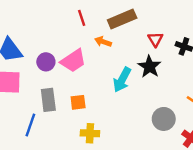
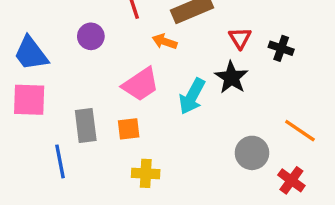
pink trapezoid: (73, 61) -> (141, 84), moved
purple circle: (46, 62) -> (91, 36), moved
blue line: (30, 125) -> (60, 161), turned -30

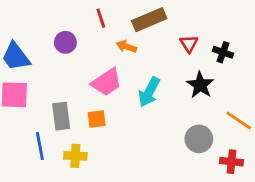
black star: (231, 77) -> (200, 85), moved
yellow cross: (146, 173) -> (75, 156), moved
red cross: (291, 180) -> (231, 162), turned -30

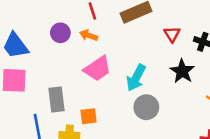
orange arrow: (126, 47) -> (89, 35), moved
orange square: (97, 119) -> (89, 116), moved
gray circle: (199, 139) -> (146, 107), moved

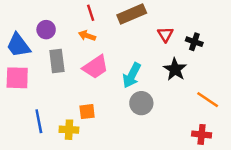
purple circle: (60, 33) -> (46, 30), moved
gray rectangle: (57, 99) -> (57, 61), moved

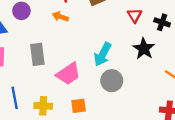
gray rectangle: (57, 61) -> (37, 54), moved
pink trapezoid: (96, 67) -> (68, 74), moved
orange square: (87, 112) -> (79, 106), moved

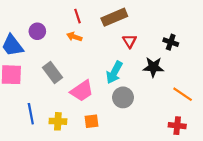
red triangle: (135, 15) -> (129, 41), moved
black star: (144, 49) -> (153, 67), turned -30
gray rectangle: (37, 54) -> (53, 72), turned -30

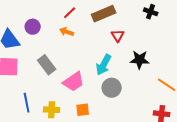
red line: (77, 16) -> (70, 13), turned 64
black cross: (171, 42) -> (151, 12), moved

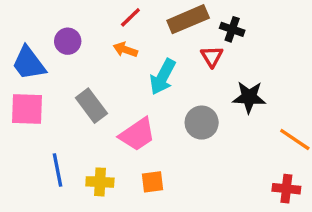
black cross: (151, 12) -> (232, 29), moved
cyan arrow: (104, 65) -> (163, 77), moved
gray circle: (112, 88) -> (202, 123), moved

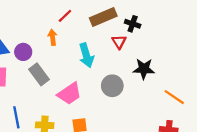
purple circle: (68, 41) -> (23, 52), moved
orange arrow: (125, 50) -> (53, 37), moved, turned 63
cyan arrow: (163, 77) -> (86, 55), turned -45

